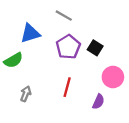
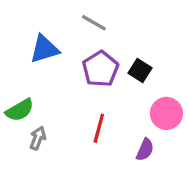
green semicircle: (13, 60) -> (20, 110), moved

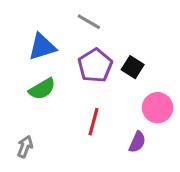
green semicircle: (20, 110) -> (42, 89), moved
gray arrow: (38, 138) -> (25, 147), moved

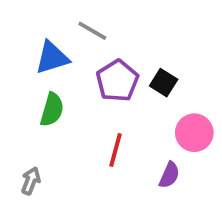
gray line: (89, 22) -> (92, 31), moved
green semicircle: (42, 89) -> (52, 110), turned -44

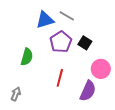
gray line: (92, 31) -> (67, 16), moved
blue triangle: (52, 58) -> (45, 20), moved
purple semicircle: (169, 175) -> (88, 91), size x1.5

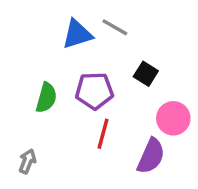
purple pentagon: (61, 42) -> (94, 91), moved, turned 30

